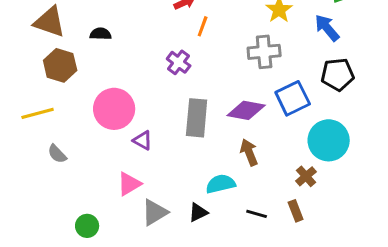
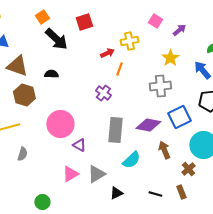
brown arrow: (249, 152) -> (164, 150), moved
gray semicircle: (57, 154) -> (22, 154), turned -120
cyan semicircle: (221, 184) -> (131, 160), moved, turned 150
gray triangle: (155, 212) -> (96, 174), moved

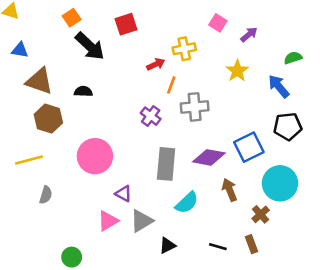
gray cross: (160, 86) -> (195, 107), moved
purple triangle: (79, 145) -> (123, 194), moved

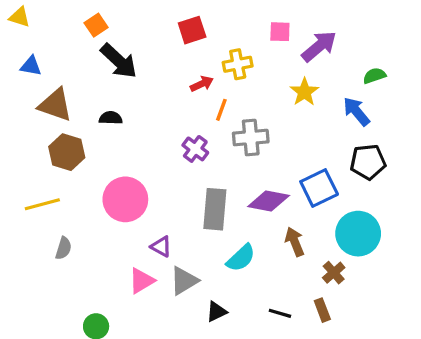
pink square: (218, 23) -> (280, 32), turned -30
red square: (126, 24) -> (192, 30), moved
purple arrow: (249, 35) -> (319, 46), size x1.6

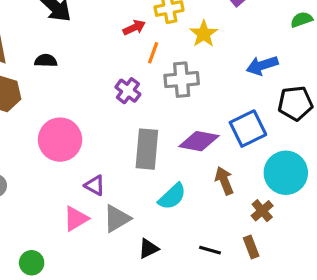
yellow star: (304, 92) -> (204, 34), moved
blue arrow: (356, 111) -> (262, 65), moved, turned -68

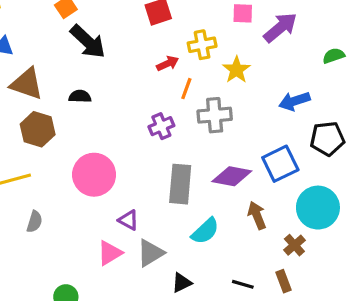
purple cross: (128, 91) -> (161, 126), turned 30

